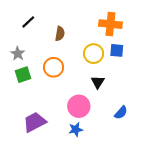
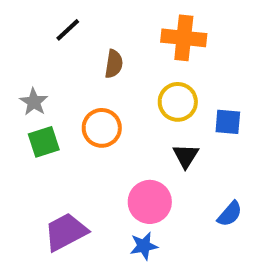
black line: (28, 22) -> (68, 30), moved
orange cross: (110, 24) -> (184, 38), moved
blue square: (117, 50) -> (228, 122), moved

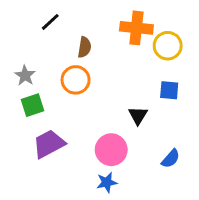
yellow circle: (178, 102) -> (168, 46), moved
orange circle: (102, 128) -> (76, 80), moved
purple trapezoid: (66, 232) -> (49, 144), moved

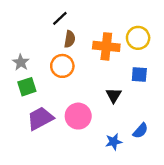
black line: (50, 22) -> (60, 18), moved
orange cross: (136, 28) -> (106, 46), moved
pink circle: (111, 150) -> (78, 116), moved
blue star: (107, 182) -> (114, 142), moved

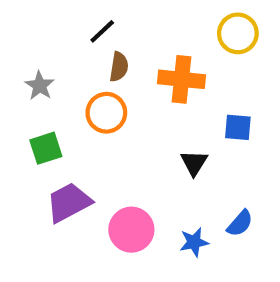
yellow circle: (138, 38) -> (238, 33), moved
gray star: (21, 62) -> (40, 86), moved
pink circle: (78, 116) -> (131, 230), moved

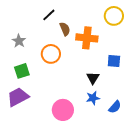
brown semicircle: (119, 67) -> (65, 29), moved, turned -32
purple trapezoid: (69, 203) -> (18, 97), moved
blue star: (194, 242) -> (93, 98), moved

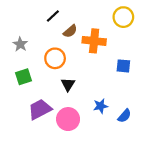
brown semicircle: (65, 29) -> (70, 31), turned 72
black triangle: (93, 78) -> (68, 84), moved
purple trapezoid: (18, 97) -> (40, 109), moved

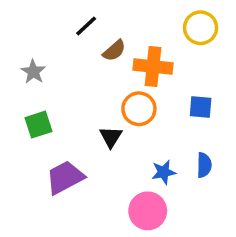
orange circle: (55, 58) -> (139, 109), moved
blue semicircle: (124, 116) -> (204, 165), moved, turned -40
pink circle: (68, 119) -> (148, 211), moved

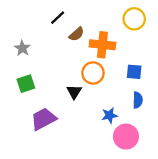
blue semicircle: (204, 165) -> (138, 100), moved
pink circle: (148, 211) -> (126, 137), moved

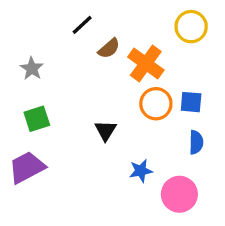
orange cross: (102, 45) -> (146, 63), turned 30
orange circle: (93, 73) -> (156, 104), moved
blue star: (109, 115) -> (141, 171), moved
purple trapezoid: (44, 119) -> (27, 167), moved

